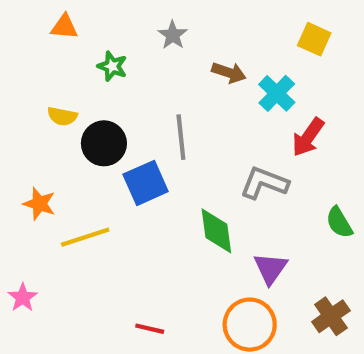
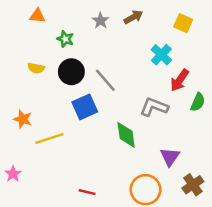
brown arrow: (229, 73) -> (133, 17), moved, turned -48
gray line: (181, 137) -> (105, 80), turned -35
black circle: (104, 143) -> (71, 72), moved
green semicircle: (339, 223) -> (198, 102), moved, turned -126
purple triangle: (271, 268) -> (170, 157), moved

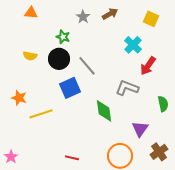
green star: (65, 39) -> (63, 37), moved
green semicircle: (198, 102) -> (163, 104), moved, turned -35
pink star: (13, 174) -> (11, 157), moved

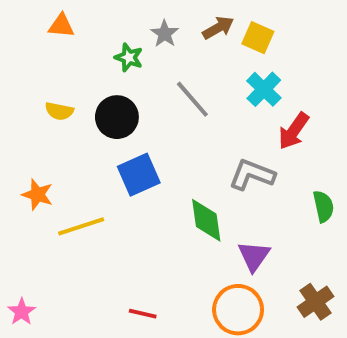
yellow square: (151, 19) -> (258, 38), moved
green star: (63, 37) -> (129, 58), moved
gray line: (87, 66) -> (192, 99), moved
purple triangle: (140, 129) -> (254, 256), moved

